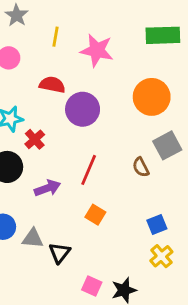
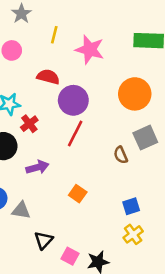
red line: (89, 170) -> (75, 134), moved
black triangle: (60, 253) -> (44, 240), moved

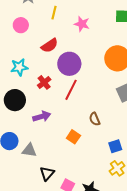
pink star: (90, 50) -> (82, 24), size x0.7
red semicircle: (48, 77) -> (50, 46), turned 132
red cross: (29, 124) -> (44, 82), moved
brown semicircle: (121, 155) -> (95, 119), moved

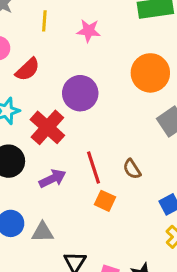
red semicircle: (50, 46) -> (28, 69), moved
red cross: (44, 82) -> (47, 127), size x1.6
red line: (71, 90) -> (94, 168), moved, turned -35

